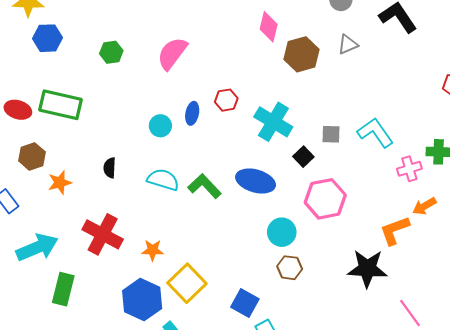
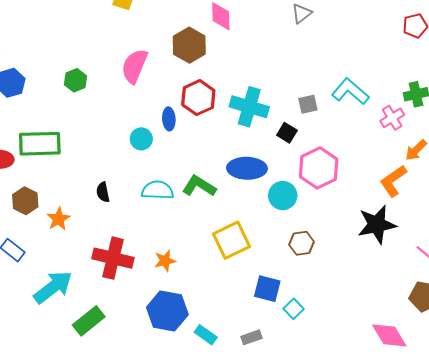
brown hexagon: (301, 54) -> (189, 45), moved
red hexagon: (226, 100) -> (198, 98), size x1.5
cyan circle: (282, 232) -> (283, 196), moved
yellow square: (187, 283) -> (231, 240), moved, turned 33
green rectangle: (63, 289) -> (89, 321), turned 52

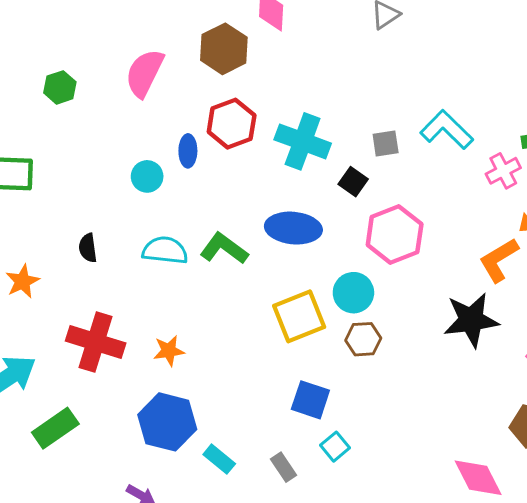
cyan circle: (283, 196) -> (353, 293), moved
yellow square: (231, 240) -> (299, 316), moved
cyan square: (294, 309) -> (335, 447), moved
gray rectangle: (251, 337) -> (283, 467), turned 72

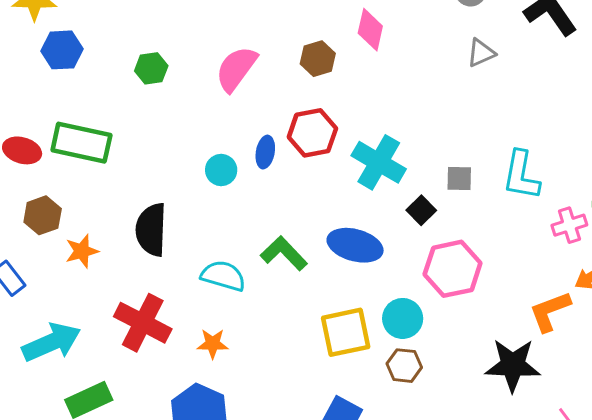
brown hexagon: (224, 49) -> (318, 59), size x0.7
cyan L-shape: (447, 130) -> (521, 175), turned -134
black semicircle: (88, 248) -> (151, 230), size x1.8
cyan semicircle: (165, 250) -> (223, 276), moved

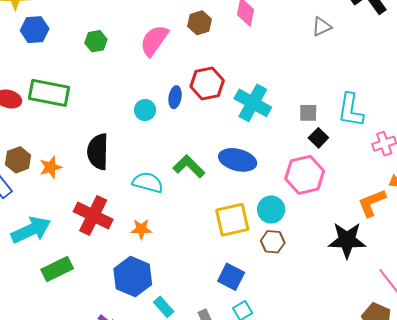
brown hexagon: (318, 59) -> (200, 23), moved
black square: (421, 210) -> (318, 138), moved
brown hexagon: (43, 215) -> (18, 160), moved

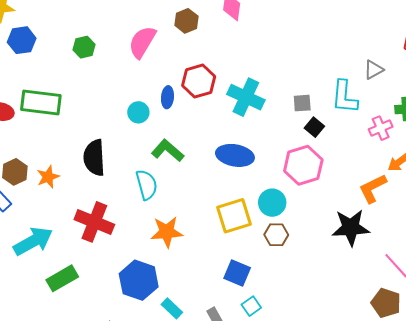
gray triangle: (322, 27) -> (373, 70), moved
green L-shape: (189, 166) -> (168, 151), moved
cyan semicircle: (148, 182) -> (147, 185), turned 64
orange star: (141, 229) -> (167, 232), moved, size x1.5

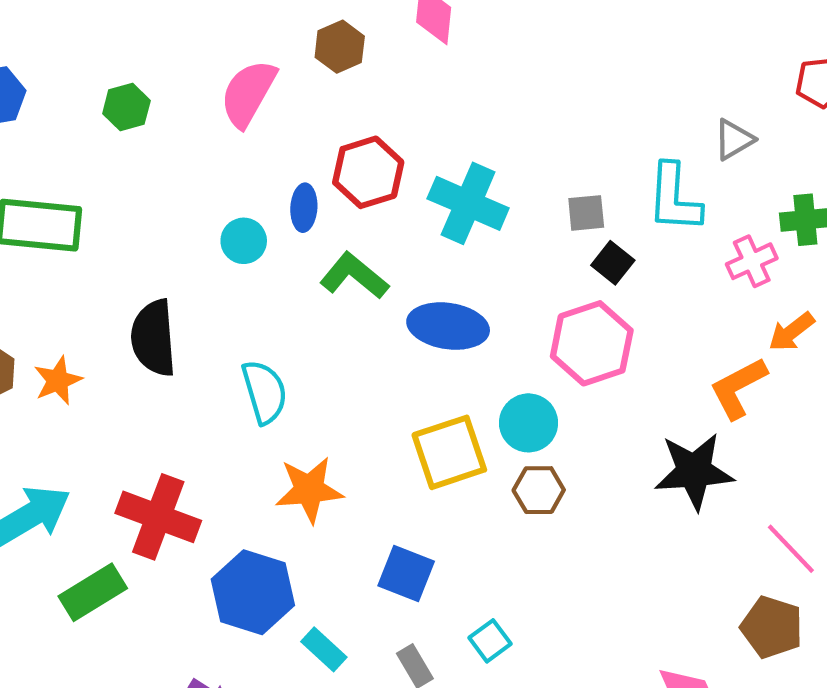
green L-shape: (168, 151) -> (354, 276), moved
red cross: (94, 222) -> (158, 517), moved
blue square: (237, 273) -> (406, 574), moved

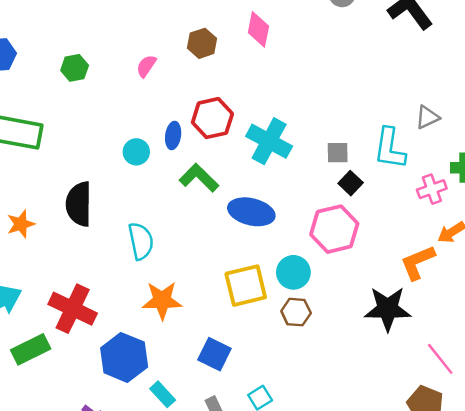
pink semicircle: (248, 93) -> (146, 66), size x0.6

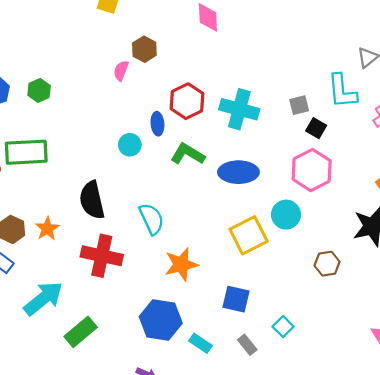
brown hexagon: (202, 43) -> (144, 49), moved
green hexagon: (75, 68) -> (39, 90), moved
red cross: (73, 309) -> (102, 256), moved
brown hexagon: (296, 312) -> (327, 264), moved

